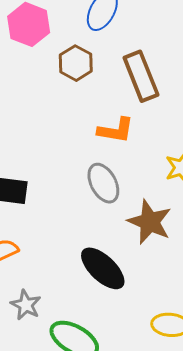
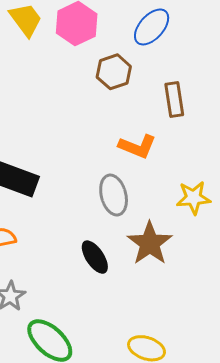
brown rectangle: (141, 76) -> (174, 99), size x0.7
black ellipse: (103, 268) -> (95, 257), moved, size x0.7

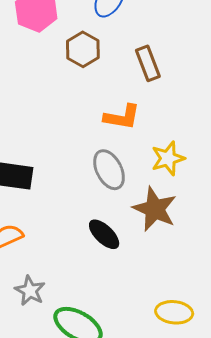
yellow star: (194, 198) -> (168, 158), moved

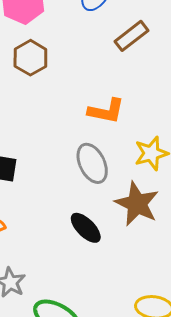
brown hexagon: (83, 49) -> (30, 58), moved
brown rectangle: (148, 63) -> (131, 36), moved, turned 72

